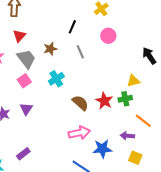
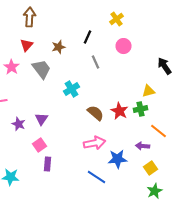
red triangle: (19, 36) -> (26, 45), moved
brown star: (50, 49) -> (58, 47), moved
pink square: (24, 81) -> (40, 145), moved
purple rectangle: (23, 154) -> (48, 164), moved, turned -48
yellow square: (135, 158) -> (150, 168), turned 32

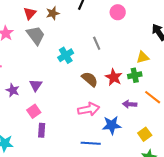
red triangle: (26, 45) -> (30, 13), moved
gray line: (96, 62) -> (97, 43), moved
purple arrow: (142, 146) -> (130, 104), moved
blue line: (96, 177) -> (91, 143), turned -30

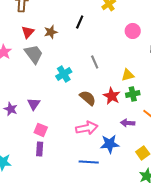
pink circle: (118, 12) -> (133, 31), moved
yellow triangle: (143, 57) -> (128, 75), moved
pink square: (34, 111) -> (41, 130), moved, turned -32

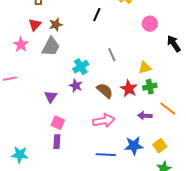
red triangle: (28, 32) -> (35, 25), moved
brown star: (51, 32) -> (56, 25), moved
gray trapezoid: (34, 54) -> (51, 47), turned 65
purple star: (11, 109) -> (76, 86), moved
blue star: (110, 144) -> (134, 146), moved

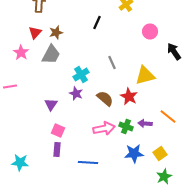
yellow triangle: (145, 68) -> (145, 76), size x1.5
green cross: (150, 87) -> (126, 126), moved, turned 32
blue line: (106, 155) -> (88, 162), moved

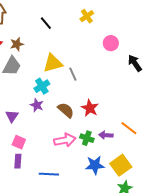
black line: (97, 22) -> (46, 23), moved, turned -64
yellow triangle: (145, 76) -> (53, 63), moved
yellow square: (160, 154) -> (121, 165), size x1.5

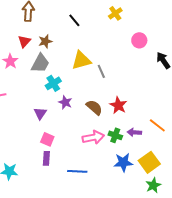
cyan cross: (42, 86) -> (53, 83), moved

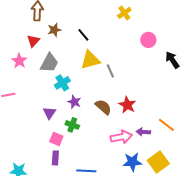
black line: (74, 20) -> (83, 35), moved
brown star: (45, 41) -> (54, 30), moved
green cross: (115, 135) -> (72, 125), moved
pink arrow: (93, 137) -> (121, 137), moved

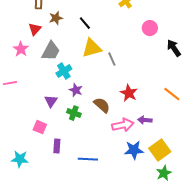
brown semicircle: (103, 107) -> (102, 105), moved
orange line: (166, 125) -> (172, 94), moved
pink square: (56, 139) -> (40, 127), moved

